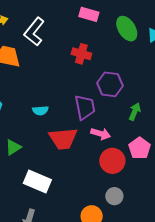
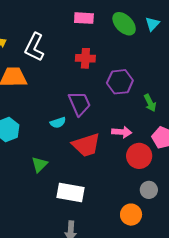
purple trapezoid: (85, 107) -> (79, 103), moved
green arrow: (135, 112) -> (150, 103), turned 144

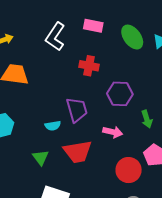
white L-shape: (34, 47) -> (55, 37), moved
pink arrow: (122, 132) -> (113, 132), moved
green triangle: (39, 165) -> (41, 158), moved, turned -30

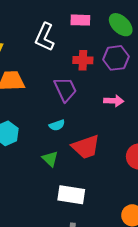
purple hexagon: (120, 94) -> (116, 58), moved
purple trapezoid: (77, 110) -> (65, 89), moved
pink arrow: (113, 132) -> (114, 101), moved

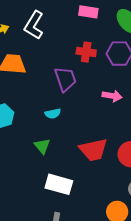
white L-shape: (45, 37) -> (34, 25), moved
red trapezoid: (86, 147) -> (93, 150), moved

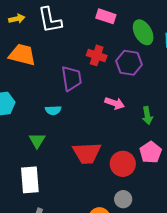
white L-shape: (34, 25) -> (50, 20), turned -52
white rectangle: (59, 184) -> (30, 180), moved, turned 60

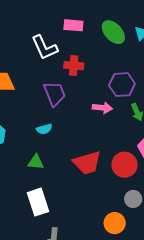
white L-shape: (50, 20) -> (45, 48), moved
purple hexagon: (129, 63) -> (122, 85), moved
green triangle: (37, 140) -> (36, 162), turned -42

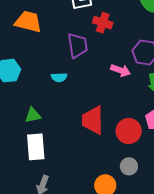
green triangle: (36, 162) -> (33, 115), moved, turned -30
red trapezoid: (87, 163) -> (93, 120), turned 92

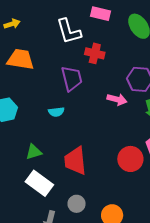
red trapezoid: (93, 120) -> (75, 161), moved
white rectangle: (36, 147) -> (39, 183), turned -44
gray circle: (129, 166) -> (77, 204), moved

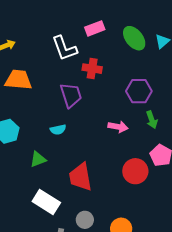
pink rectangle: (100, 14) -> (95, 28), turned -30
pink arrow: (117, 99) -> (118, 127), moved
green triangle: (34, 152) -> (38, 159), moved

